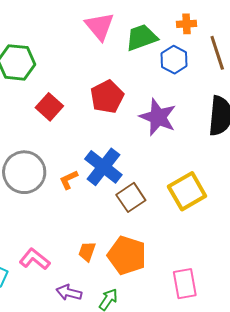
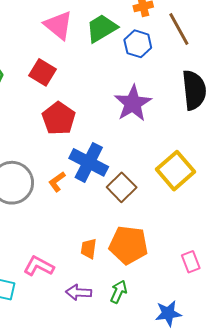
red pentagon: (107, 97) -> (59, 118), moved
red square: (49, 107) -> (43, 72), moved
purple star: (158, 117) -> (133, 103), turned 30
pink rectangle: (185, 284) -> (191, 262), size x0.7

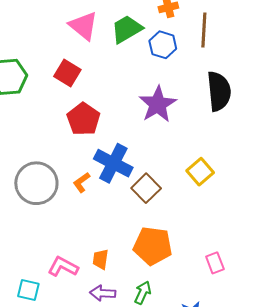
brown line: (179, 29) -> (204, 30), turned 32
yellow square: (175, 171) -> (200, 172), size x0.7
orange trapezoid: (89, 249) -> (100, 259), moved

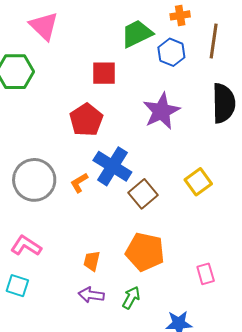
pink triangle: (83, 26) -> (44, 26), moved
red square: (67, 73) -> (104, 73), moved, turned -36
pink L-shape: (63, 267) -> (26, 246), moved

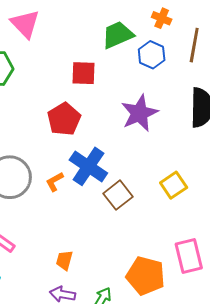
orange cross: (180, 15) -> (162, 18), turned 30
orange pentagon: (145, 252) -> (146, 276), moved
pink rectangle: (206, 274) -> (189, 256), moved, size x1.6

